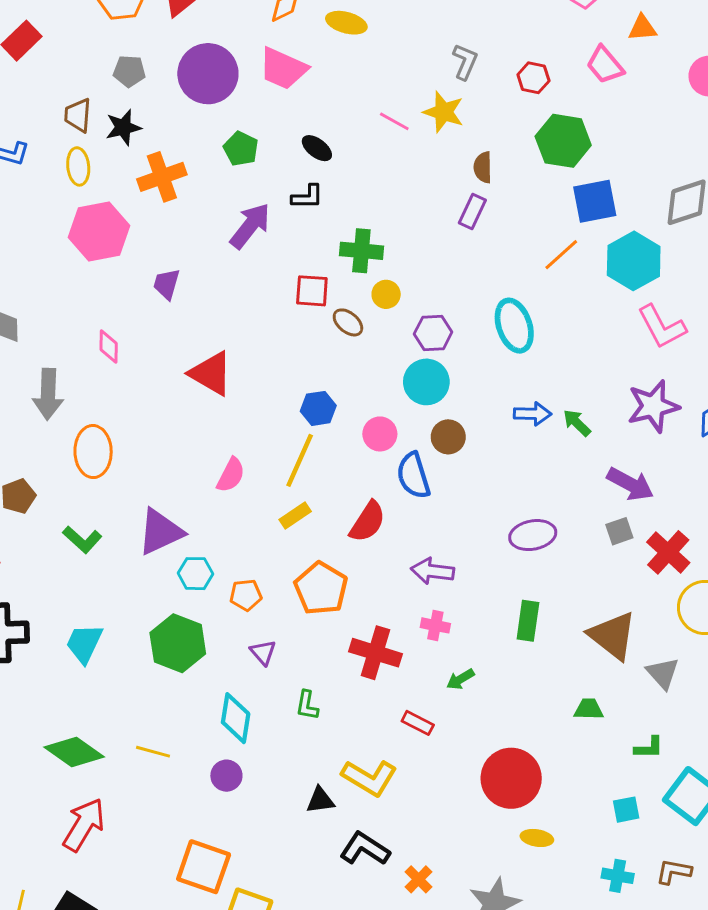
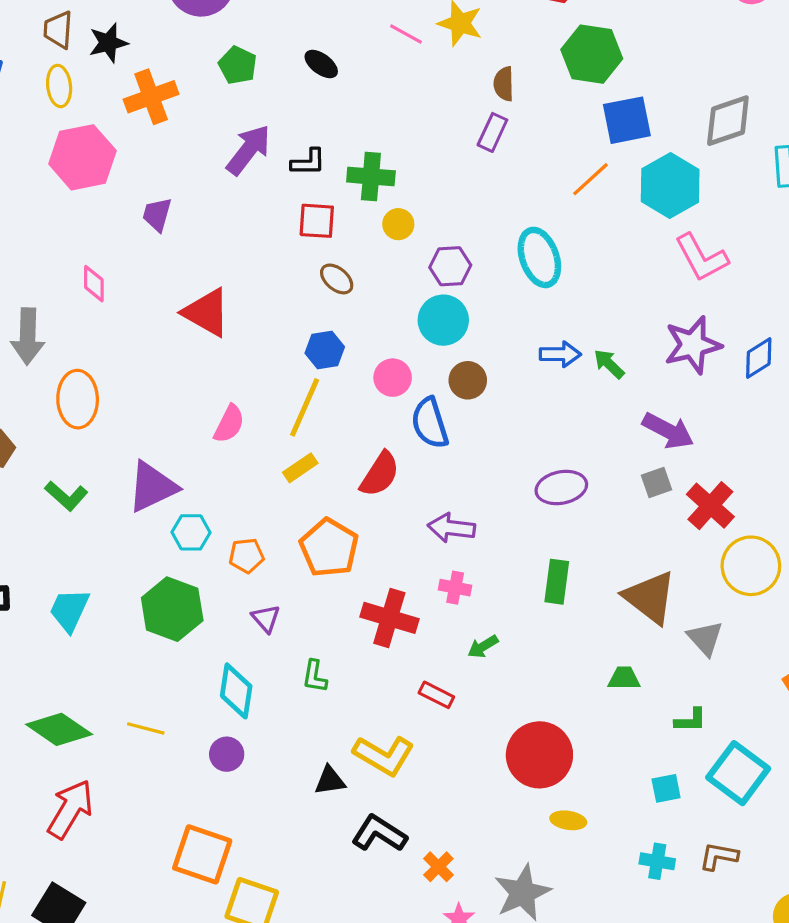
black L-shape: (307, 197) -> (308, 162), moved
brown ellipse: (348, 322) -> (337, 279), moved

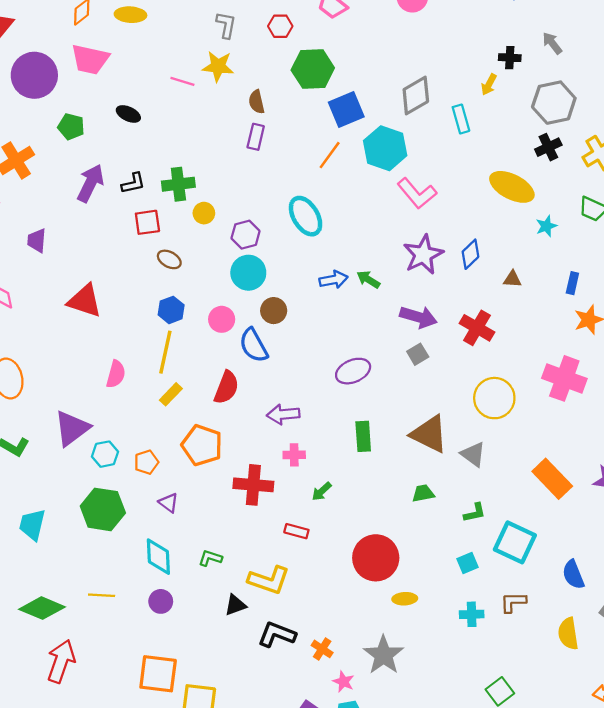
red cross: (710, 506) -> (477, 328), moved
green L-shape: (315, 676) -> (210, 558), moved, turned 110

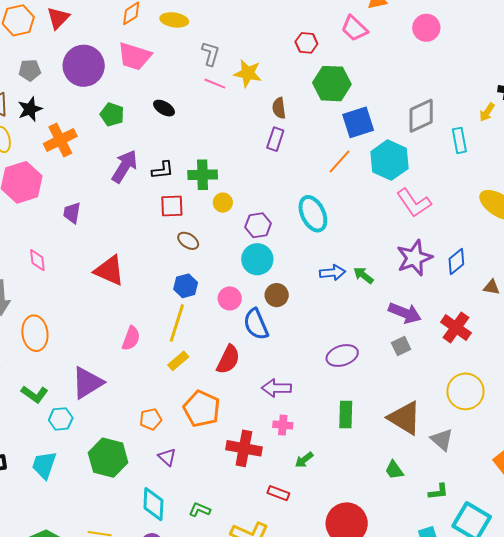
gray L-shape: (226, 25) -> (211, 54), moved
cyan hexagon: (105, 454) -> (61, 419), moved
green trapezoid: (423, 493) -> (394, 470), turned -120

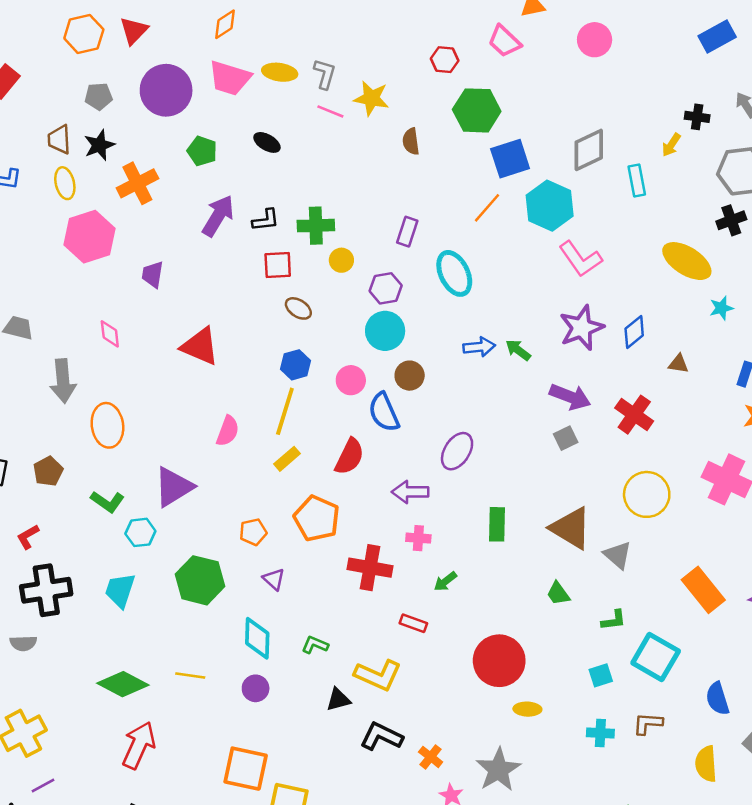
yellow ellipse: (174, 20) -> (280, 72), moved
purple rectangle: (275, 139) -> (407, 232), moved
purple ellipse: (342, 355) -> (457, 451), moved, turned -40

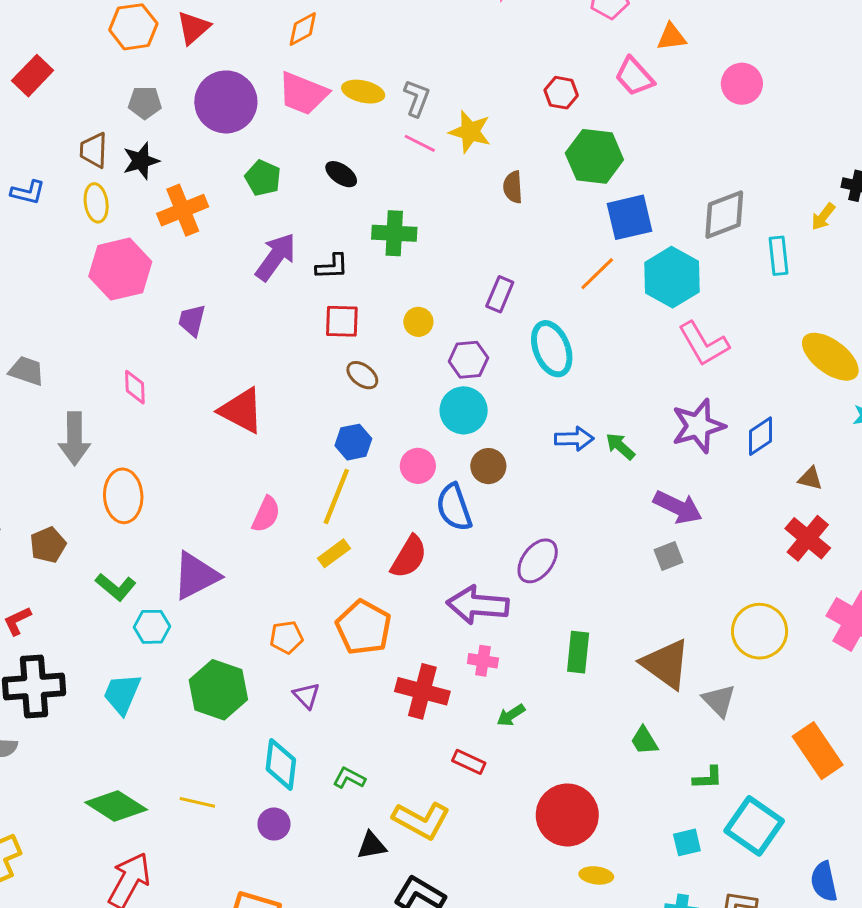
green cross: (316, 226) -> (394, 233), moved
red cross: (634, 415) -> (808, 538), moved
purple arrow: (410, 492) -> (478, 605), size x1.4

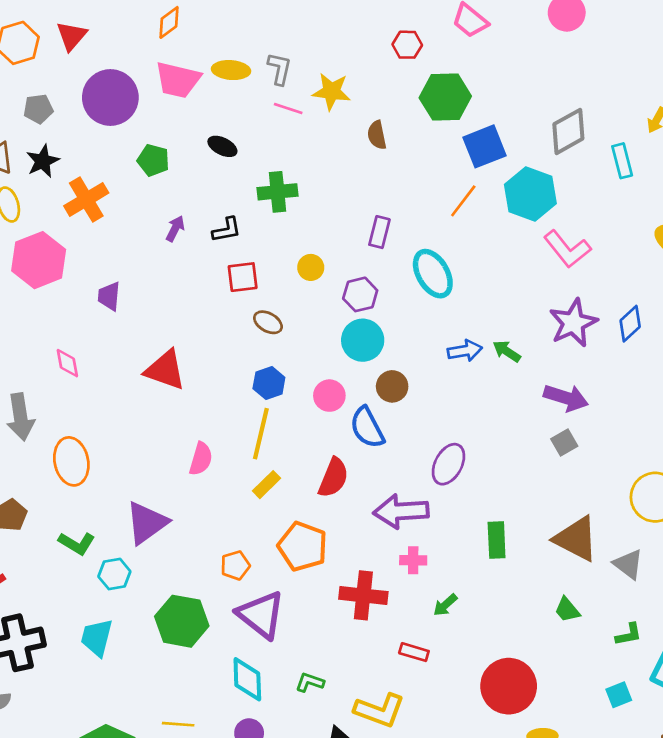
purple arrow: (276, 257) -> (175, 229), size x0.6
purple triangle: (307, 696) -> (261, 615), size x2.0

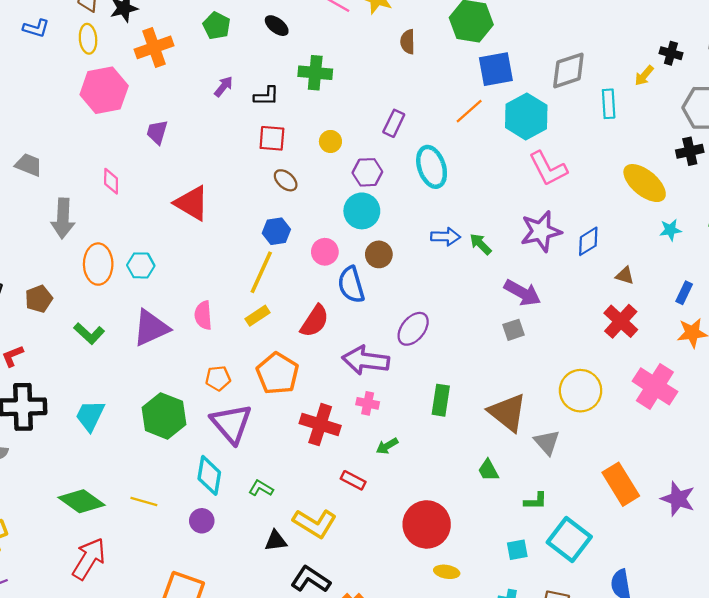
pink semicircle: (201, 459) -> (203, 315), moved, turned 148
cyan hexagon: (114, 574) -> (141, 265), moved

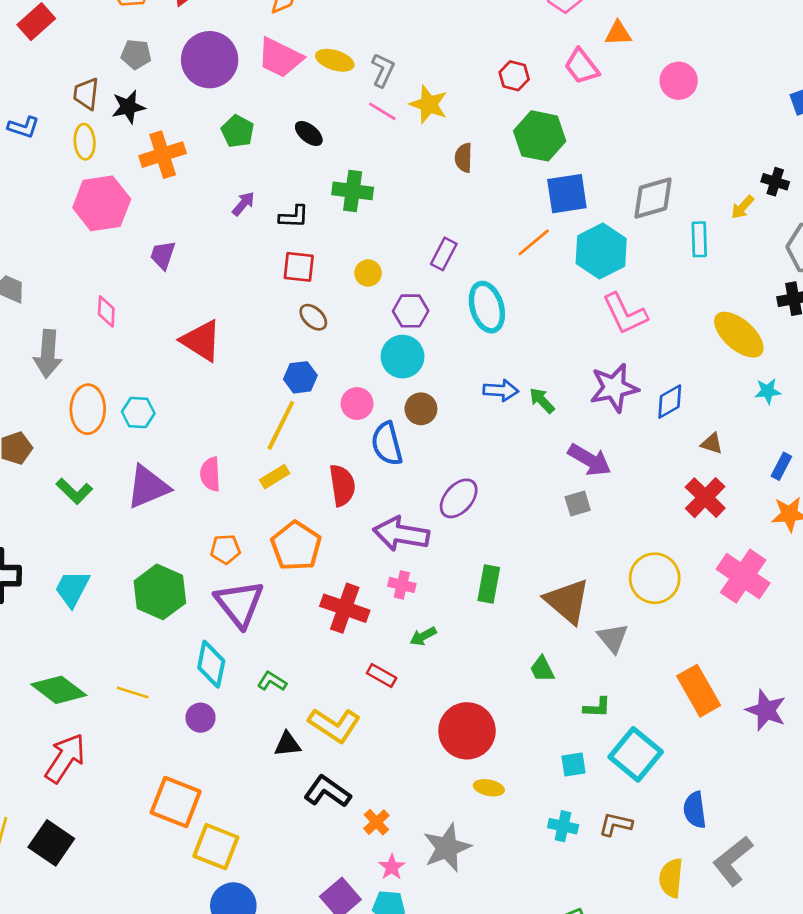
red semicircle: (315, 321) -> (342, 485), turned -44

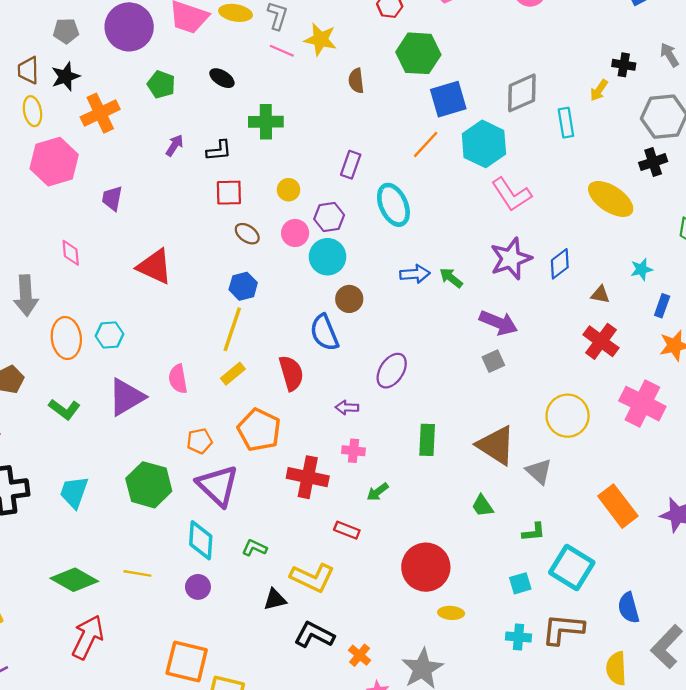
cyan star: (768, 391) -> (641, 269), moved
pink circle: (357, 404) -> (295, 233), moved
purple arrow: (401, 534) -> (347, 408), size x0.5
brown L-shape: (616, 824) -> (563, 629), size x1.5

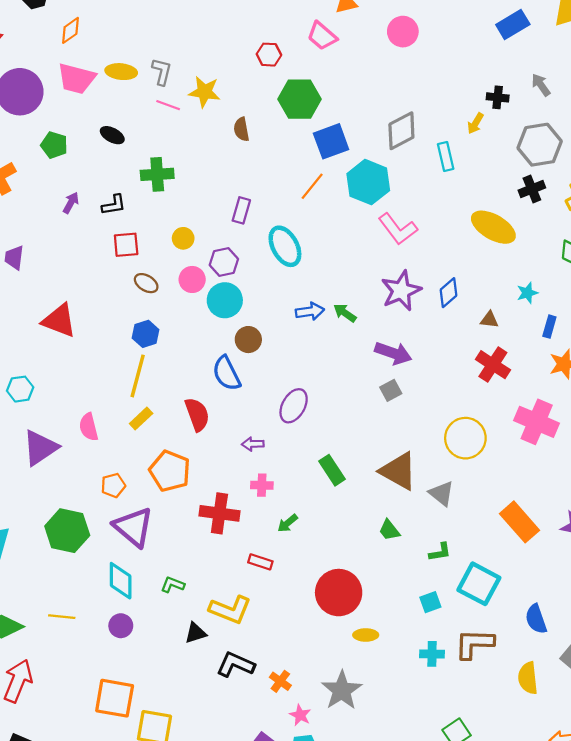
green rectangle: (427, 440) -> (332, 470), turned -32

